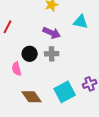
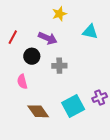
purple arrow: (52, 33) -> (48, 38), moved
black circle: (30, 54) -> (32, 56), moved

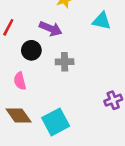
cyan square: (73, 106) -> (56, 122), moved
brown diamond: (38, 111) -> (19, 116), moved

